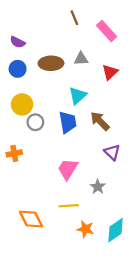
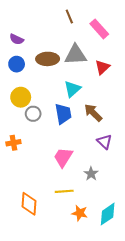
gray triangle: (81, 59) -> (76, 55), size x1.6
orange diamond: (31, 219) -> (29, 204), turned 30

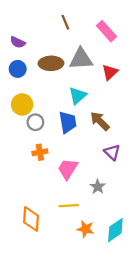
brown line: (69, 16) -> (65, 22), moved
orange cross: (13, 143) -> (40, 152), moved

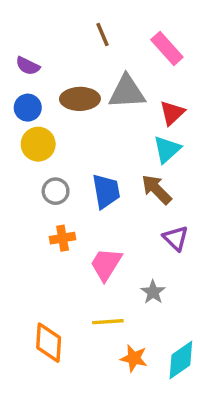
cyan triangle: (78, 96) -> (167, 149), moved
yellow circle: (22, 104) -> (38, 144), moved

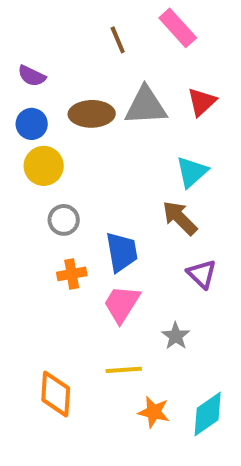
pink rectangle: (167, 48) -> (178, 28), moved
red triangle: (172, 113) -> (202, 102), moved
blue trapezoid: (106, 191) -> (122, 252), moved

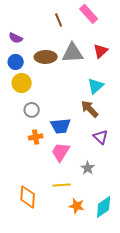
blue trapezoid: (122, 252) -> (61, 126), turned 95

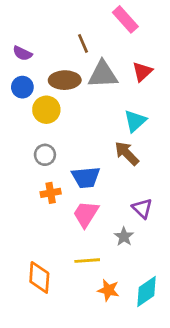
brown line: (59, 20) -> (83, 43), moved
yellow circle: (22, 83) -> (46, 110), moved
purple triangle: (101, 137) -> (142, 208), moved

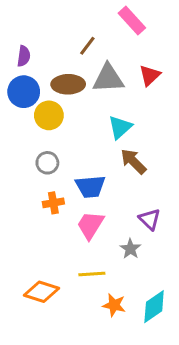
brown line: (83, 43) -> (87, 46), turned 60
purple semicircle: (22, 53) -> (24, 56), turned -108
blue circle: (22, 87) -> (24, 92), size x1.4
cyan triangle: (135, 121) -> (120, 127), moved
orange diamond: (39, 277) -> (41, 292), turned -76

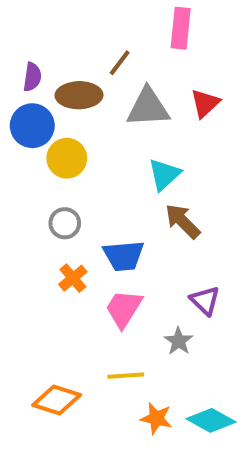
pink rectangle: (132, 21) -> (181, 28), turned 48
brown ellipse: (68, 84) -> (79, 95), moved
orange cross: (53, 203) -> (73, 278), turned -30
cyan diamond: (154, 307) -> (211, 420), turned 64

